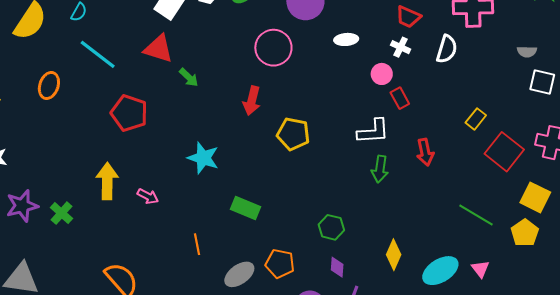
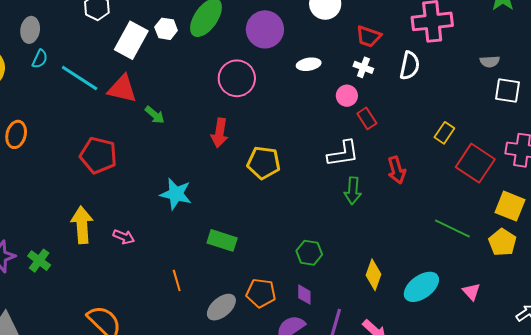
cyan line: (98, 54) -> (80, 78), moved
purple diamond: (337, 267) -> (304, 295), moved
pink triangle: (480, 269) -> (471, 292), moved

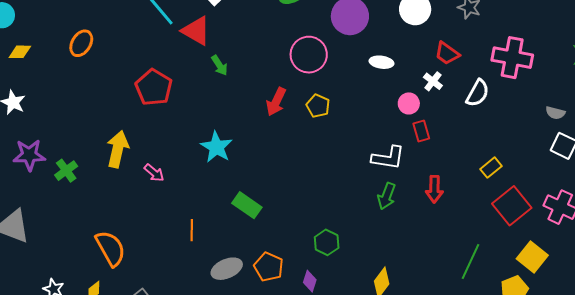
yellow pentagon: (264, 163) -> (318, 106), moved, size x0.7
green line: (452, 229) -> (471, 261), turned 72

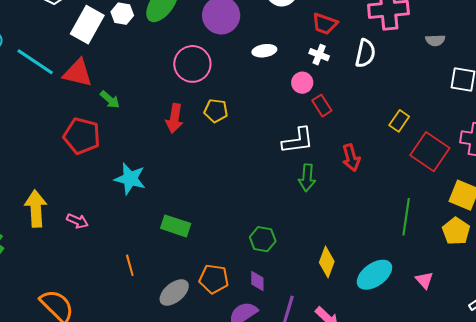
red pentagon: (154, 87) -> (82, 136), moved
gray semicircle: (555, 113) -> (435, 40), moved

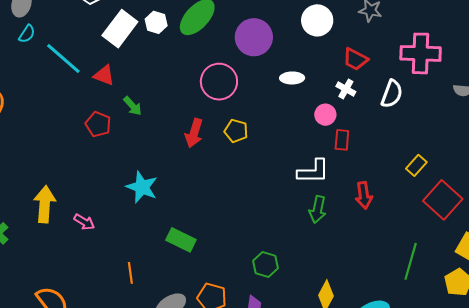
red triangle: (78, 73) -> (104, 75), size x0.7
red rectangle: (322, 106) -> (342, 140), turned 30
red pentagon: (82, 136) -> (98, 124), moved, size x0.7

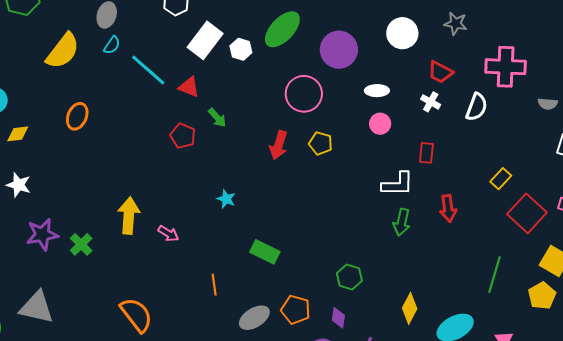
white hexagon: (156, 22) -> (241, 49), moved
pink circle: (325, 115) -> (380, 124), moved
cyan star: (142, 187) -> (226, 199), size x0.6

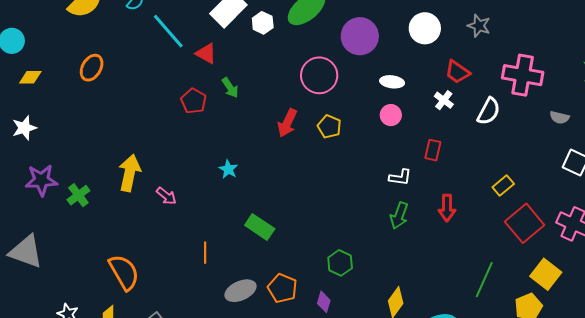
white L-shape: (398, 184) -> (400, 177), size x0.7
white star: (19, 185) -> (24, 128), turned 30

